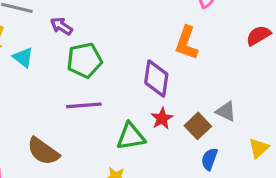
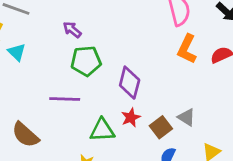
purple arrow: (61, 26) -> (72, 30), moved
orange L-shape: (186, 43) -> (187, 49), moved
green pentagon: (84, 60) -> (86, 61), moved

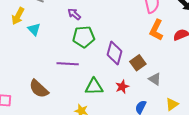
red star: (131, 117) -> (122, 87), moved
brown square: (161, 127) -> (138, 63), moved

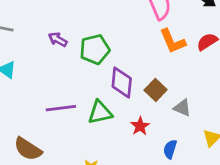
orange L-shape: (156, 30) -> (173, 41), turned -40
green pentagon: (84, 37) -> (95, 49), moved
green triangle: (94, 87) -> (100, 112), moved

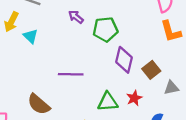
gray triangle: (182, 108) -> (171, 88), turned -42
green triangle: (100, 112) -> (108, 102), moved

